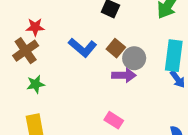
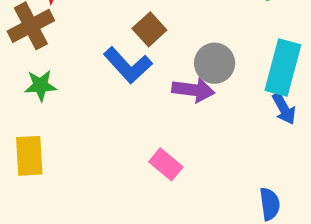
blue L-shape: (82, 48) -> (128, 65), moved
brown square: (116, 48) -> (149, 29), moved

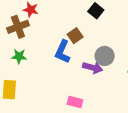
blue L-shape: (128, 65) -> (62, 52), turned 60
pink rectangle: (166, 164) -> (75, 102), turned -32

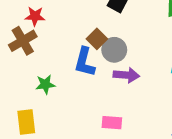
green star: (19, 56) -> (45, 84), moved
gray circle: (105, 56) -> (114, 50), moved

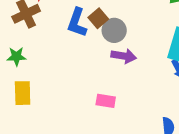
blue L-shape: (85, 62) -> (77, 23), moved
green star: (45, 84) -> (16, 56), moved

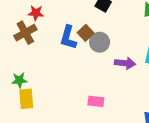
green star: (16, 56) -> (19, 80), moved
purple arrow: (124, 56) -> (125, 63), moved

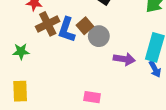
brown cross: (25, 33) -> (48, 24), moved
green star: (19, 80) -> (21, 51), moved

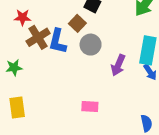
brown square: (85, 26) -> (77, 23), moved
purple arrow: (124, 59) -> (118, 65), turned 110

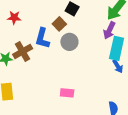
brown cross: (38, 37) -> (23, 51), moved
purple arrow: (118, 65) -> (109, 30), moved

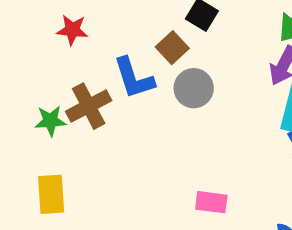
blue L-shape: (42, 38) -> (134, 78), turned -35
pink rectangle: (67, 93) -> (211, 202), moved

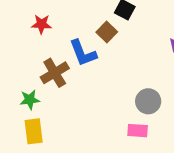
gray circle: (194, 88) -> (148, 101), moved
green star: (50, 121) -> (30, 100), moved

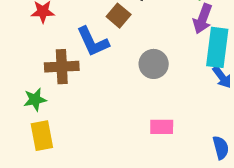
brown cross: (55, 73) -> (62, 67), turned 32
gray circle: (148, 101) -> (154, 64), moved

